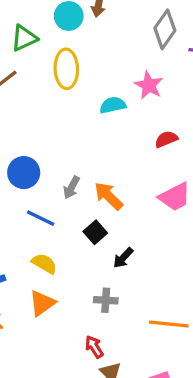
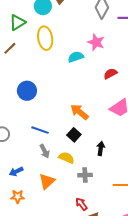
blue circle: (24, 173) -> (27, 91), moved
gray arrow: (71, 188) -> (45, 151), moved, turned -48
black arrow: (123, 258) -> (101, 148), moved, turned 152
yellow semicircle: (44, 263) -> (66, 158), moved

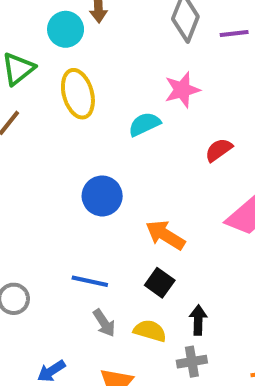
pink star: (96, 42) -> (182, 90), turned -30
blue circle: (27, 91) -> (102, 196), moved
black arrow: (101, 148) -> (198, 320), moved

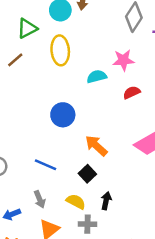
red semicircle: (219, 150) -> (132, 92), moved
gray arrow: (104, 323) -> (40, 199), moved
gray cross: (192, 362) -> (88, 224), moved

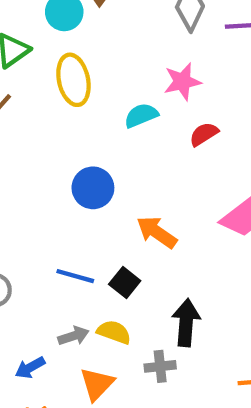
black square: (87, 174) -> (125, 283), moved
gray arrow: (40, 199) -> (74, 336), turned -78
black arrow: (106, 201) -> (186, 323), size x1.5
yellow semicircle: (76, 202) -> (114, 332), moved

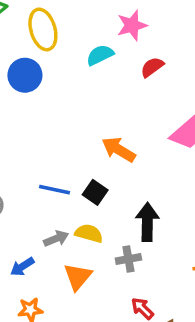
blue circle: (93, 188) -> (25, 75), moved

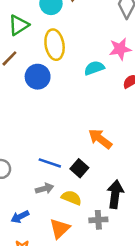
gray arrow: (56, 239) -> (45, 189), moved

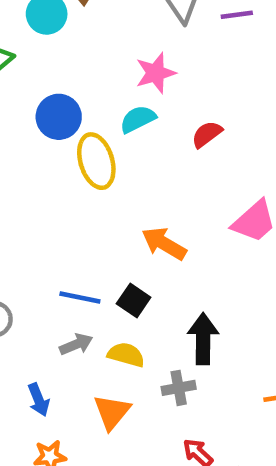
yellow ellipse: (55, 45) -> (96, 161), moved
pink star: (120, 49) -> (156, 73), moved
blue circle: (38, 77) -> (59, 117), moved
blue arrow: (20, 217) -> (39, 400), turned -78

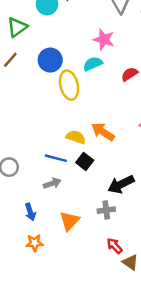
pink star: (156, 73) -> (104, 39), turned 30
black arrow: (203, 339) -> (121, 184), turned -120
yellow semicircle: (126, 355) -> (76, 137), moved

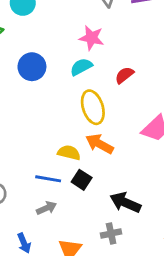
yellow ellipse: (69, 85) -> (93, 107), moved
black arrow: (121, 184) -> (125, 202), turned 55

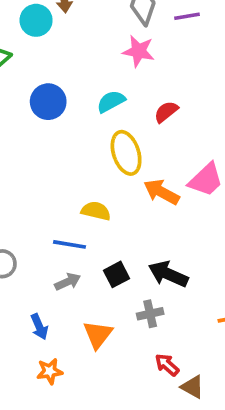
pink star: (92, 38) -> (139, 51), moved
orange arrow: (100, 144) -> (161, 192), moved
black square: (82, 180) -> (116, 274), moved, turned 30

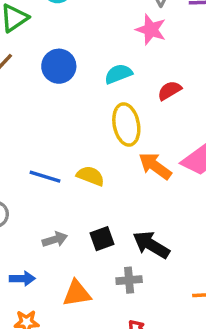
blue line: (70, 244) -> (45, 177), moved
blue arrow: (39, 327) -> (22, 279), turned -75
orange triangle: (98, 335) -> (77, 293), turned 36

